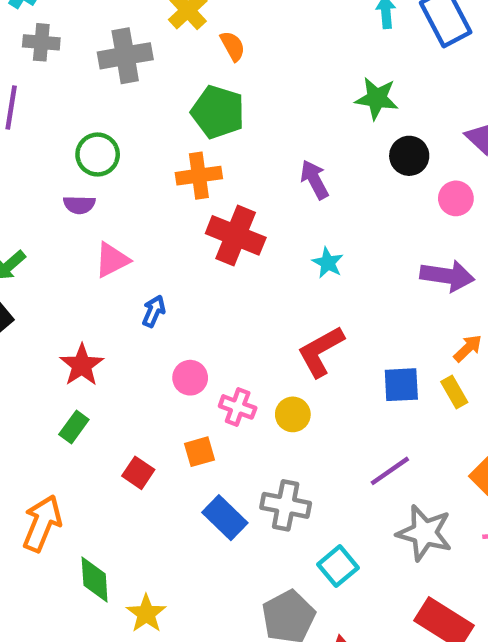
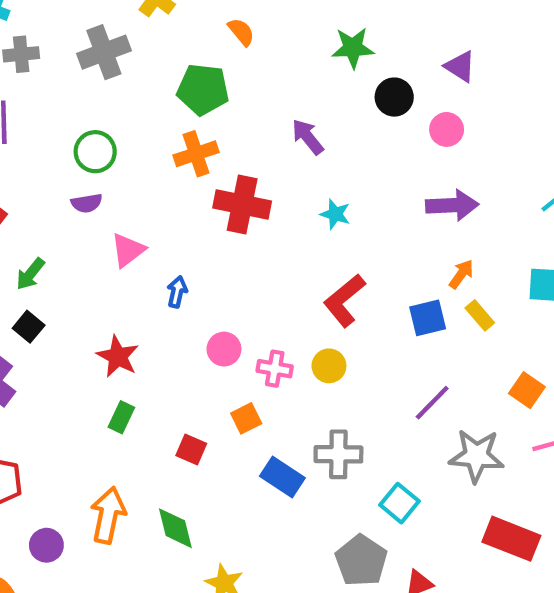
orange semicircle: (233, 46) -> (241, 32), moved
orange arrow: (468, 348) -> (461, 274), moved
green diamond: (95, 580) -> (175, 528), moved

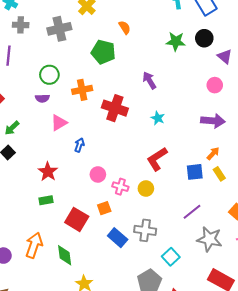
black circle: (394, 97) -> (204, 38), moved
orange cross: (196, 154) -> (82, 90), moved
green rectangle: (121, 417) -> (46, 200), turned 48
red square: (191, 450) -> (77, 219), size x1.6

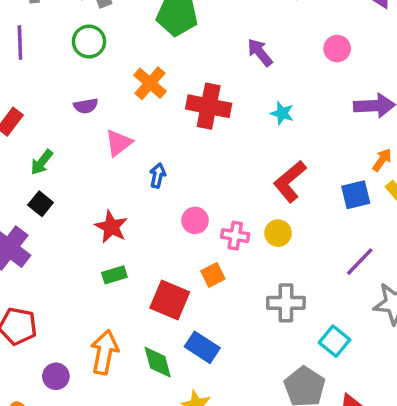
green circle: (49, 75) -> (89, 42), moved
pink circle: (215, 85) -> (337, 49), moved
orange cross: (82, 90) -> (150, 83), turned -30
blue rectangle: (118, 238) -> (202, 347), moved

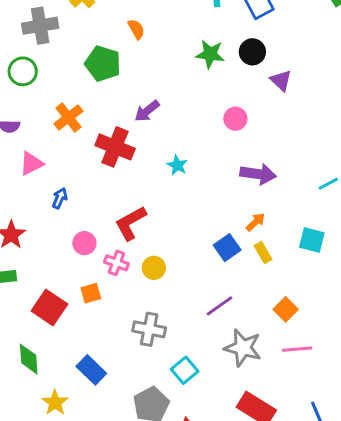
purple arrow: (260, 52) -> (147, 111), moved, turned -100
red L-shape: (290, 181) -> (131, 223), moved
blue square: (356, 195) -> (227, 248), turned -32
blue rectangle: (202, 347) -> (91, 370), moved

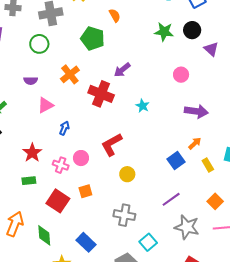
yellow rectangle: (263, 252) -> (208, 165), moved
pink cross: (116, 263) -> (61, 165), moved

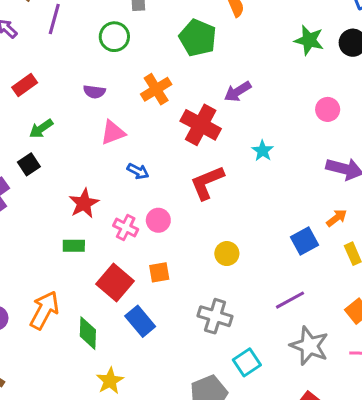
blue arrow: (64, 128) -> (138, 171), turned 88
red L-shape: (112, 144) -> (207, 183), moved
blue rectangle: (86, 242) -> (140, 321), moved

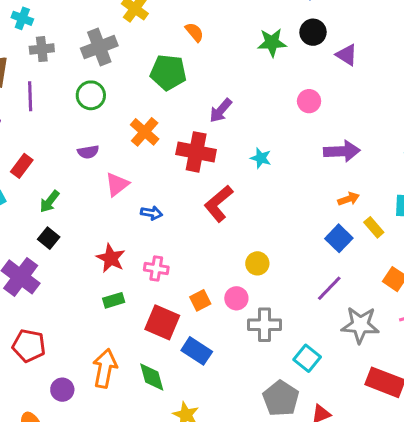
orange arrow: (337, 218) -> (349, 199), turned 35
pink circle: (158, 220) -> (236, 298), moved
blue square: (304, 241) -> (339, 238), moved

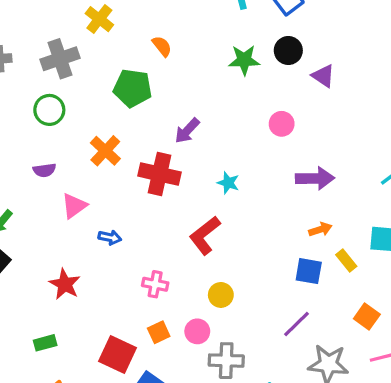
red L-shape: (219, 204) -> (205, 235), moved
blue square: (339, 238) -> (309, 271), turned -36
pink cross: (156, 269) -> (155, 284), moved
green rectangle: (114, 300) -> (45, 343), moved

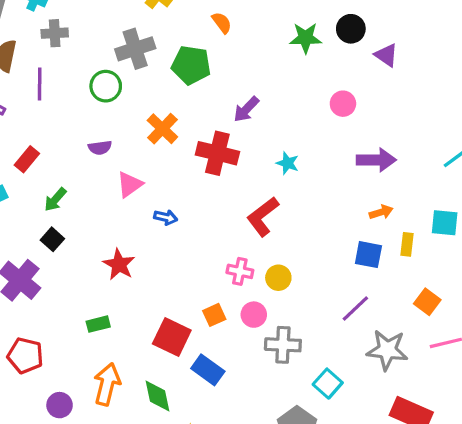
gray cross: (60, 59) -> (135, 49), moved
yellow rectangle: (346, 261) -> (407, 244), turned 45
pink cross: (155, 284) -> (240, 271), moved

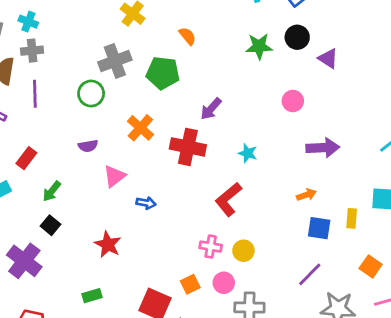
gray cross: (55, 33) -> (32, 51), moved
orange arrow: (381, 212) -> (306, 195), moved

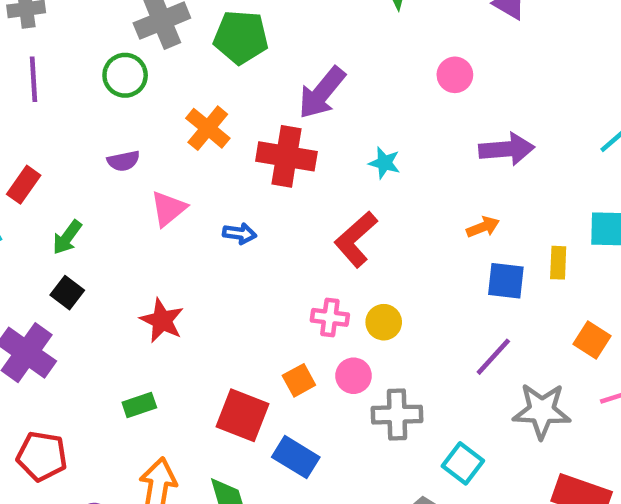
purple arrow: (211, 109) -> (322, 93), size x1.4
blue arrow: (146, 203) -> (240, 234), moved

